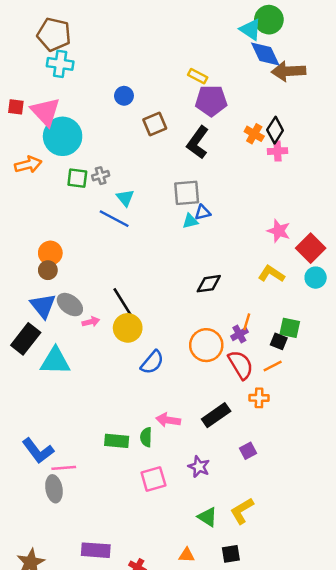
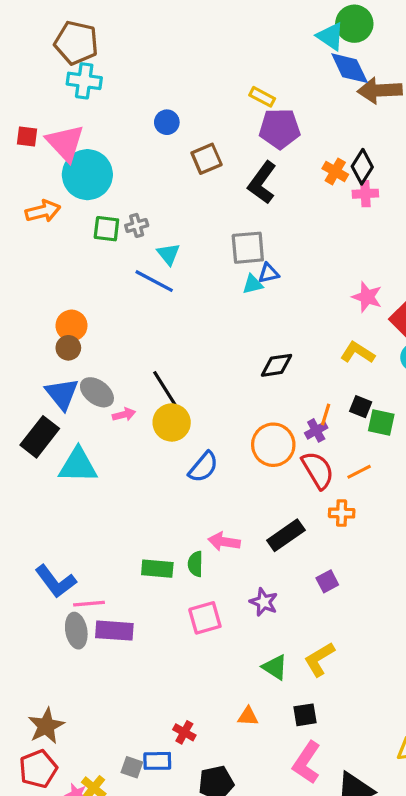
black square: (279, 341) -> (361, 407), moved
purple rectangle: (96, 550) -> (114, 631), moved

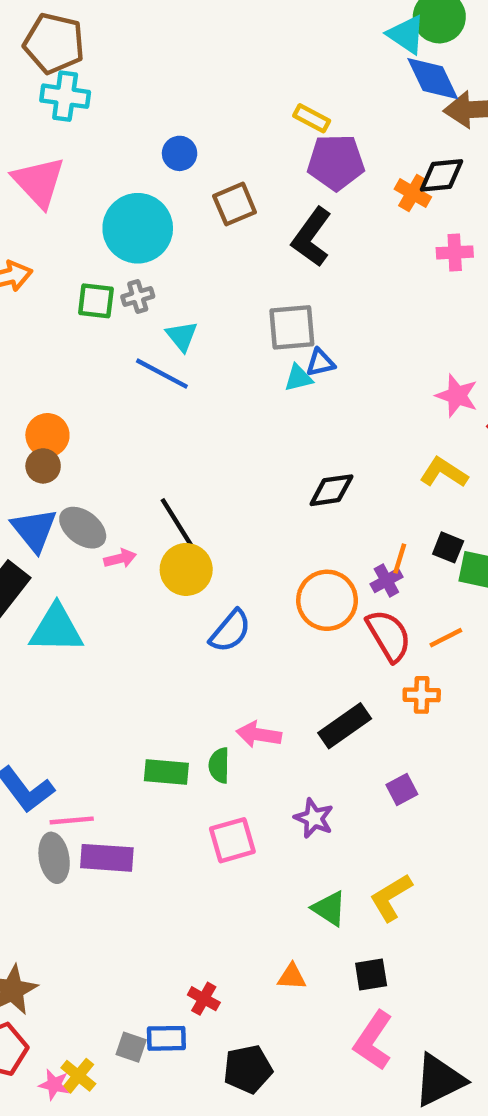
black diamond: (362, 167) -> (442, 175), moved, turned 52
orange cross: (335, 171) -> (413, 193), moved
cyan circle: (87, 175) -> (138, 228), moved

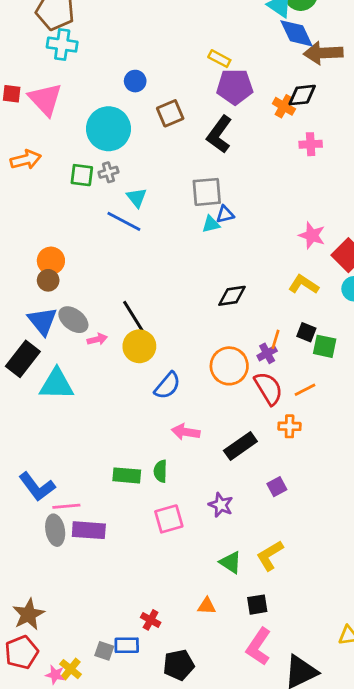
pink arrow: (259, 735) -> (186, 432), moved

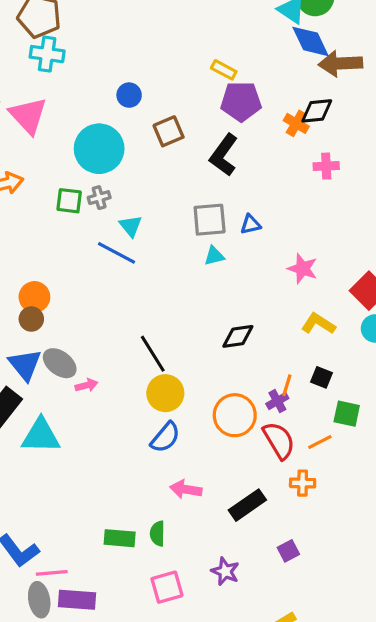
blue triangle: (225, 214) -> (251, 224), moved
pink star: (312, 235) -> (303, 269), moved
black line: (134, 317) -> (153, 354), moved
yellow circle: (139, 346) -> (165, 393), moved
green square: (325, 346) -> (347, 414), moved

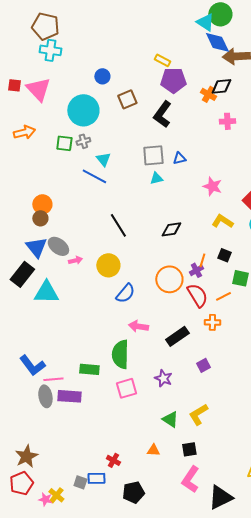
black line: (153, 354) -> (118, 225), moved
yellow circle: (165, 393) -> (108, 265), moved
green semicircle: (157, 533) -> (120, 354), size x1.8
green rectangle: (120, 538) -> (89, 369), moved

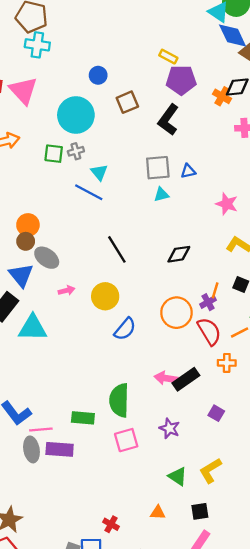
gray ellipse: (58, 246) -> (47, 258), moved
pink arrow: (138, 326) -> (166, 378), moved
purple square: (203, 365) -> (216, 413), turned -32

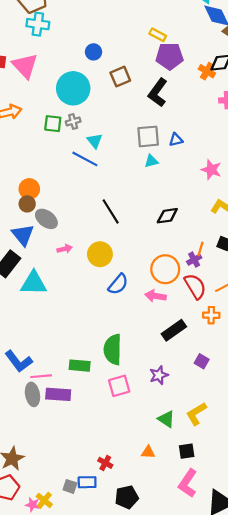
pink arrow: (166, 378) -> (156, 296), moved
purple star: (169, 428) -> (159, 375), turned 30

